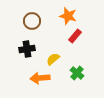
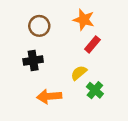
yellow semicircle: (53, 59) -> (79, 73), moved

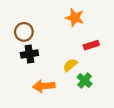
brown circle: (39, 26) -> (24, 32), moved
red rectangle: (92, 44) -> (91, 45), moved, turned 32

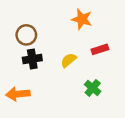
yellow semicircle: (70, 65) -> (69, 60), moved
orange arrow: (44, 86) -> (18, 94), moved

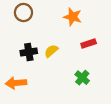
brown circle: (26, 35) -> (23, 13), moved
yellow semicircle: (69, 60) -> (51, 51), moved

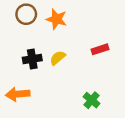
orange star: (73, 17) -> (56, 19), moved
green cross: (82, 78) -> (92, 100), moved

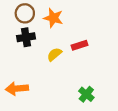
red rectangle: (100, 49) -> (80, 45), moved
black cross: (32, 59) -> (26, 37), moved

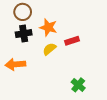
orange star: (53, 18) -> (48, 27), moved
orange arrow: (17, 89) -> (15, 64), moved

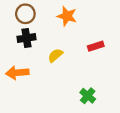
orange star: (48, 27) -> (67, 16), moved
red rectangle: (72, 41) -> (96, 46), moved

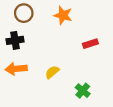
black cross: (27, 38) -> (15, 40), moved
yellow semicircle: (55, 55) -> (52, 72), moved

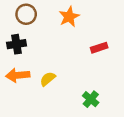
orange star: (63, 15) -> (69, 17), turned 30
yellow semicircle: (52, 72) -> (48, 79), moved

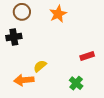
red rectangle: (99, 48) -> (87, 56), moved
orange arrow: (18, 75) -> (24, 80), moved

